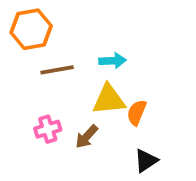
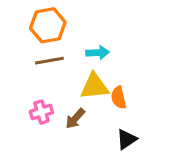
orange hexagon: (31, 29) -> (48, 25), moved
orange semicircle: (137, 112) -> (119, 98), turned -35

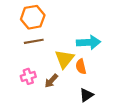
cyan arrow: (98, 53) -> (89, 42), moved, size x1.5
yellow triangle: (94, 86) -> (64, 59), turned -45

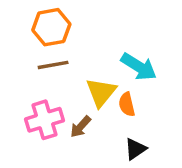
cyan arrow: (89, 42) -> (139, 67), turned 35
pink cross: (28, 76) -> (44, 120), size x1.5

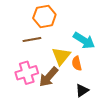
orange hexagon: (51, 27) -> (44, 16), moved
brown arrow: (80, 127) -> (49, 77), size x1.5

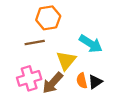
orange semicircle: (77, 63) -> (82, 81), moved
black triangle: (82, 90) -> (95, 82), moved

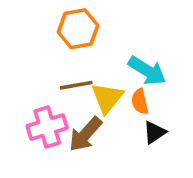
brown line: (35, 43) -> (76, 85), moved
orange semicircle: (82, 81) -> (140, 102), moved

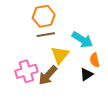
brown line: (76, 85) -> (46, 35), moved
orange semicircle: (140, 102) -> (95, 60), moved

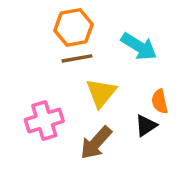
cyan arrow: (82, 40) -> (139, 46), moved
brown arrow: (48, 75) -> (96, 143), moved

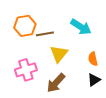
orange hexagon: (74, 27) -> (25, 26), moved
black triangle: (146, 126) -> (94, 80), moved

